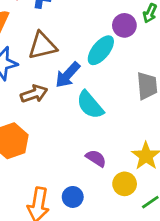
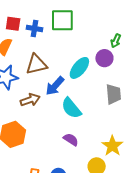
purple circle: (124, 25) -> (104, 58), moved
purple semicircle: (96, 158) -> (71, 140), moved

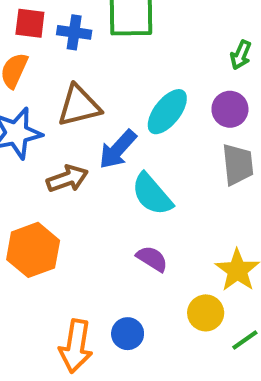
purple circle: (104, 58) -> (230, 109), moved

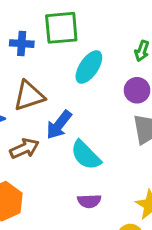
cyan ellipse: (167, 112) -> (89, 67), moved
purple semicircle: (152, 259) -> (89, 201), turned 150

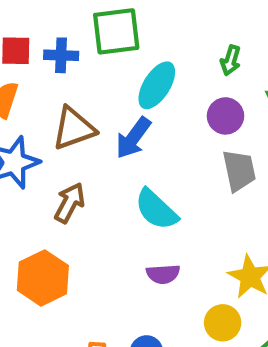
blue arrow: (59, 125) -> (133, 138), moved
brown arrow: (24, 148) -> (70, 203), turned -36

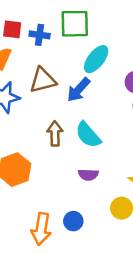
brown arrow: (70, 203) -> (55, 134), moved, turned -35

